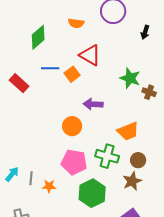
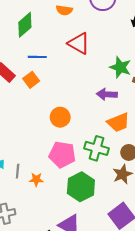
orange square: (72, 74) -> (31, 80), moved
purple arrow: (93, 104) -> (107, 94), moved

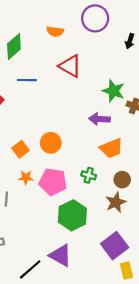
orange square: (31, 80) -> (20, 149), moved
green cross: (96, 148) -> (89, 175), size x0.6
orange star: (36, 179) -> (26, 177), moved

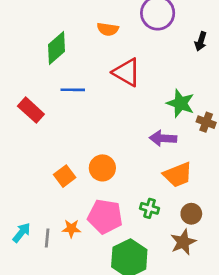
orange star: (26, 177) -> (71, 229), moved

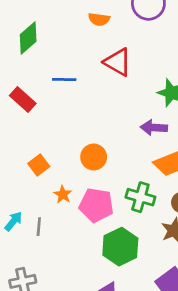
green diamond: (57, 48) -> (28, 38), moved
orange square: (65, 176) -> (39, 165), moved
green cross: (150, 208) -> (140, 197), size x1.5
orange star: (71, 229) -> (63, 194), moved, turned 30

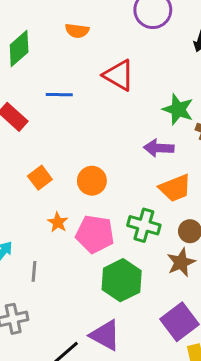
orange semicircle: (99, 19) -> (77, 31), moved
orange square: (39, 165) -> (40, 178), moved
gray line: (39, 227) -> (34, 271), moved

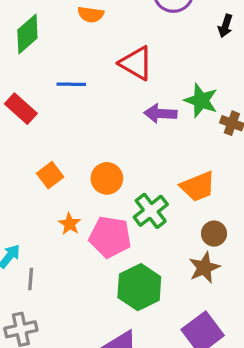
purple arrow: (159, 148) -> (160, 113), moved
green cross: (144, 225) -> (151, 211), moved, turned 36
gray line: (34, 271) -> (31, 279), moved

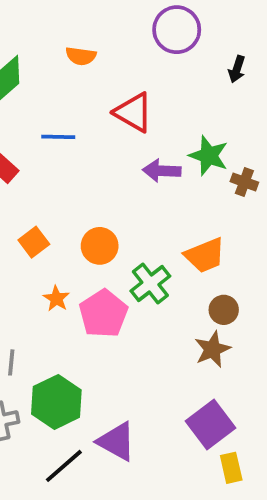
pink pentagon: (110, 237) -> (103, 314), turned 30
green hexagon: (139, 287) -> (56, 402), moved

